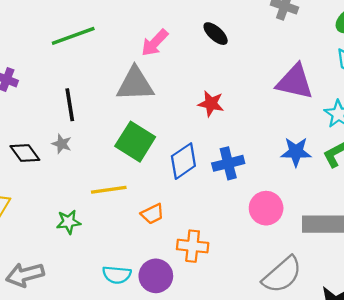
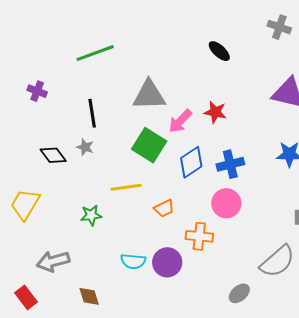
pink arrow: (155, 43) -> (180, 121), moved
pink circle: (266, 208) -> (226, 203), moved

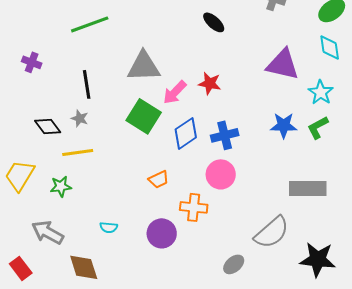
yellow line: (126, 187) -> (78, 152), moved
green star: (91, 215) -> (61, 186), moved
gray arrow: (53, 261) -> (48, 232), turned 44
cyan semicircle: (133, 261) -> (109, 227), moved, size x0.7
brown diamond: (89, 296) -> (84, 267), size x1.4

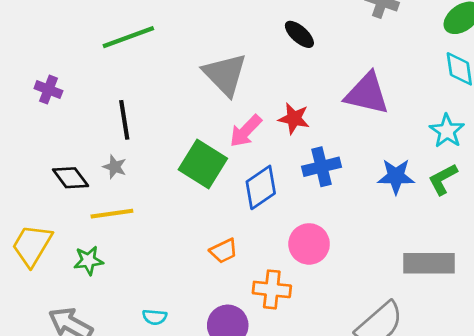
purple triangle: (283, 64) -> (367, 94), moved
gray triangle: (144, 66) -> (225, 74), moved, turned 48
blue cross: (225, 135) -> (321, 167), moved

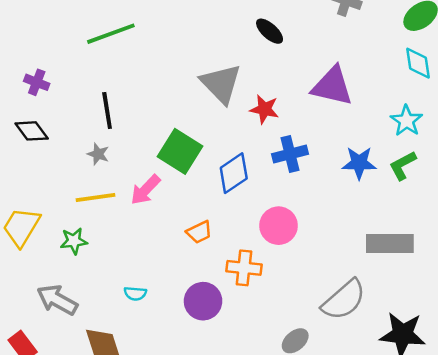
gray triangle: (225, 74) -> (221, 84), moved
pink arrow: (246, 131) -> (145, 190), moved
black diamond: (71, 178) -> (32, 131), moved

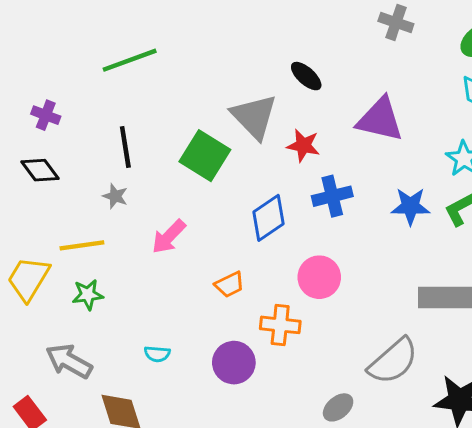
black ellipse: (270, 31) -> (306, 76), moved
green square: (180, 151) -> (205, 156), moved
yellow line: (96, 198) -> (82, 245), moved

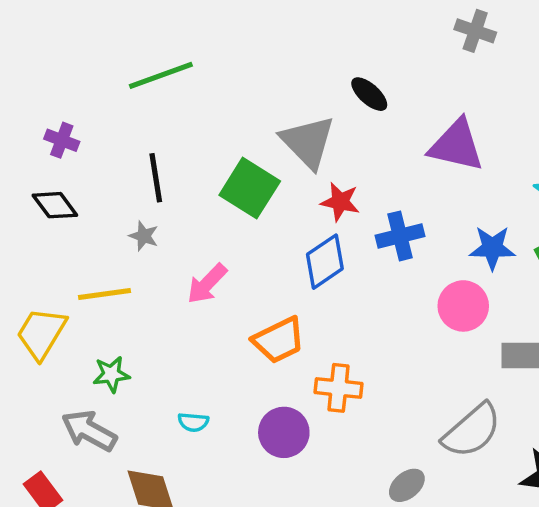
red star: (303, 146) -> (340, 202), moved
pink circle: (319, 277) -> (463, 306), moved
orange trapezoid: (230, 284) -> (279, 340), size x1.5
green star: (88, 295) -> (111, 374), moved

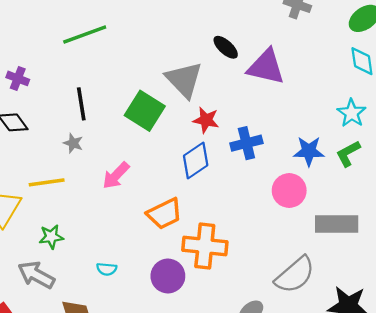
purple triangle: (456, 145) -> (266, 67), moved
orange cross: (339, 388) -> (205, 246), size x1.4

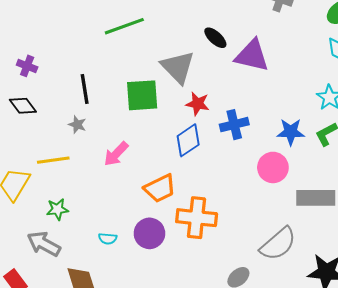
green line: (85, 35) -> (124, 26), moved
green square: (145, 111) -> (142, 95), turned -36
purple circle: (168, 276) -> (149, 233), moved

